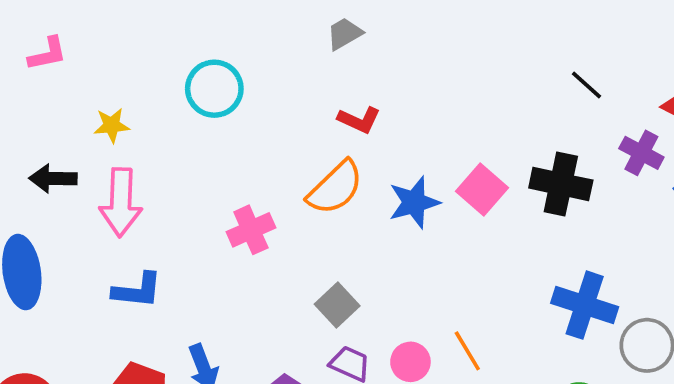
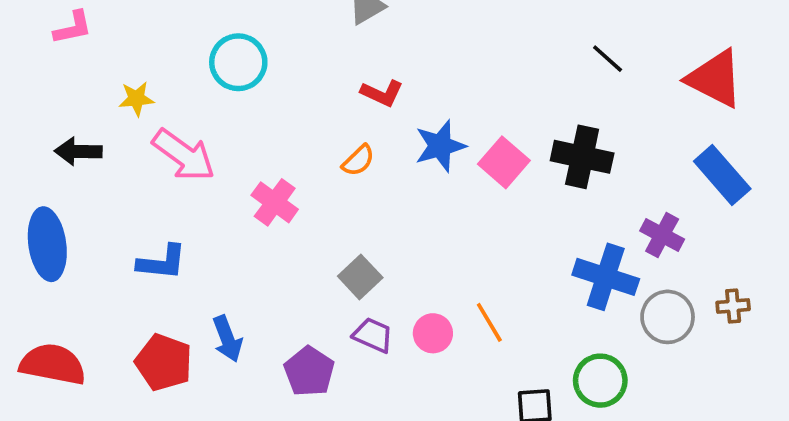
purple cross: (641, 153) -> (662, 235), moved
orange semicircle: (335, 188) -> (358, 160), size x0.6
pink arrow: (121, 202) -> (184, 155), moved, turned -56
blue star: (414, 202) -> (440, 146), moved
pink cross: (251, 230) -> (275, 202), turned -30

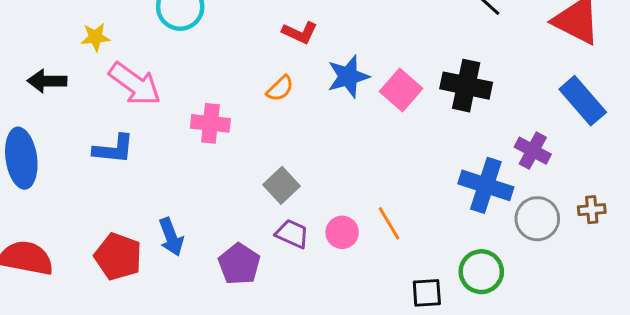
pink cross: (275, 202) -> (210, 123), turned -30
blue L-shape: (162, 262) -> (114, 149), moved

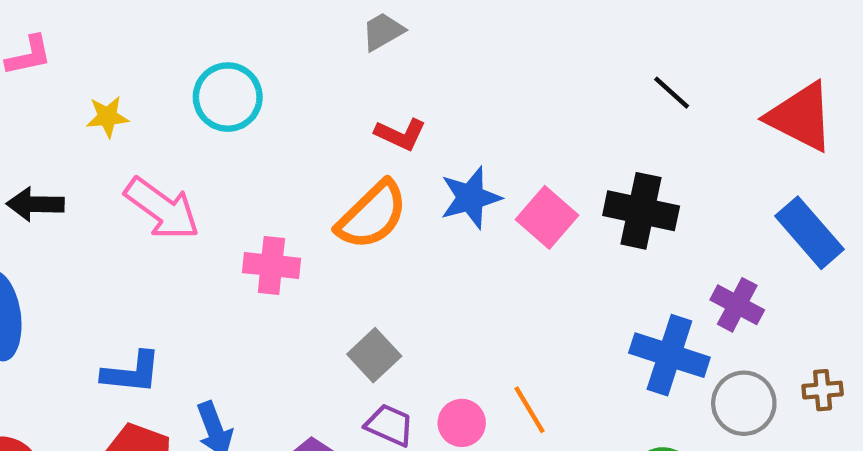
yellow star: (95, 37) -> (107, 117), moved
orange semicircle: (280, 89) -> (372, 215), size x1.8
blue L-shape: (114, 149) -> (131, 373), moved

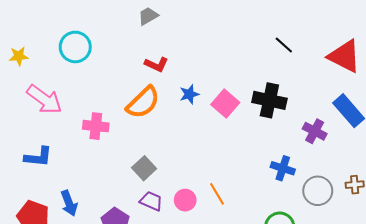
blue star: (470, 198) -> (189, 94), size x0.7
purple cross: (737, 305) -> (315, 131), moved
blue cross: (669, 355) -> (283, 168), size x0.7
blue L-shape: (131, 373) -> (38, 157), moved

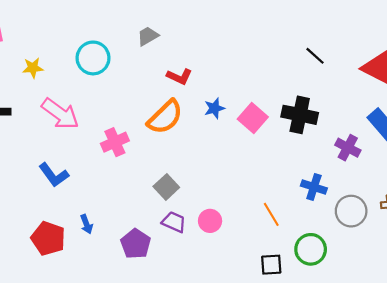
gray trapezoid: (148, 16) -> (148, 36), moved
pink cross: (96, 126) -> (115, 142), turned -30
blue L-shape: (38, 157) -> (54, 175), turned 48
orange line: (217, 194) -> (271, 214), moved
blue arrow: (69, 203) -> (86, 224), size x0.7

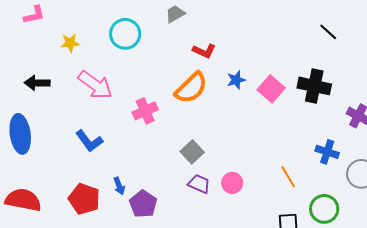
purple pentagon: (136, 244) -> (143, 204), moved

